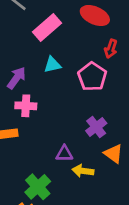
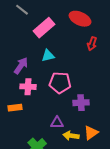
pink pentagon: (92, 77) -> (60, 83), moved, turned -30
purple cross: (96, 127) -> (81, 103), turned 35
orange triangle: (113, 154) -> (91, 133), moved, turned 49

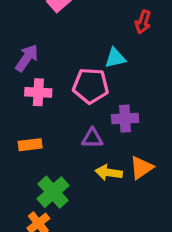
cyan triangle: (48, 56) -> (115, 58), moved
orange rectangle: (15, 108) -> (30, 145), moved
purple triangle: (57, 123) -> (92, 138), moved

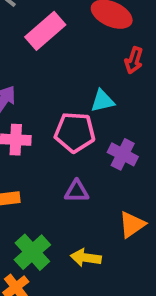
purple cross: (125, 119) -> (123, 154), moved, turned 30
yellow arrow: (109, 173) -> (86, 258), moved

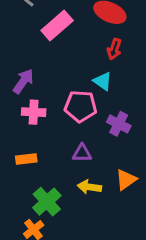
red arrow: (134, 60) -> (114, 49), moved
cyan triangle: (102, 101) -> (103, 81), turned 48
yellow arrow: (86, 258) -> (89, 187), moved

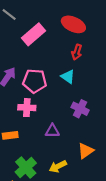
pink pentagon: (81, 106) -> (35, 81), moved
pink cross: (34, 112) -> (27, 108), moved
yellow arrow: (89, 187) -> (58, 166), moved, turned -35

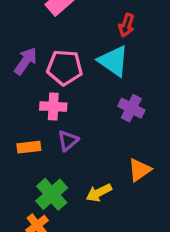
cyan triangle: (68, 77) -> (113, 61), size x1.5
purple triangle: (52, 131) -> (68, 141), moved, turned -40

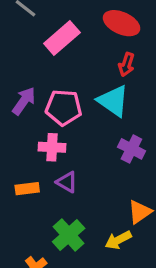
purple triangle: (68, 141) -> (67, 182), turned -50
yellow arrow: (99, 193) -> (118, 240), moved
green cross: (52, 194) -> (69, 235), moved

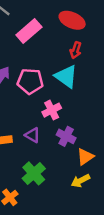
pink cross: (52, 147) -> (52, 110), moved, turned -30
purple cross: (131, 149) -> (66, 136), moved
yellow arrow: (118, 240) -> (80, 181), moved

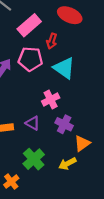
red arrow: (76, 50) -> (52, 41), moved
pink pentagon: (30, 81) -> (30, 59), moved
yellow arrow: (80, 181) -> (67, 164), moved

